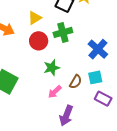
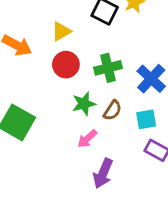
green cross: (63, 32) -> (108, 68), moved
brown semicircle: (76, 82) -> (113, 110), moved

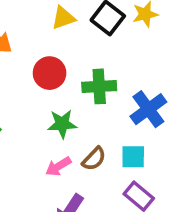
yellow triangle: (61, 31) -> (63, 18), moved
brown semicircle: (113, 110) -> (94, 159), moved

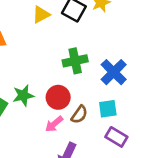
red circle: (50, 73) -> (58, 97), moved
green star: (62, 124) -> (23, 95), moved

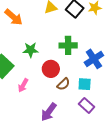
green star: (23, 95) -> (31, 50), moved
pink arrow: (54, 124) -> (23, 85), moved, turned -32

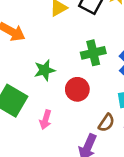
brown semicircle: (63, 84) -> (106, 123), moved

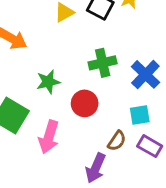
pink arrow: (45, 120) -> (49, 137), size x1.5

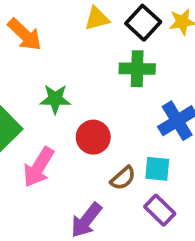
green cross: (103, 63) -> (137, 69), moved
brown semicircle: (117, 141) -> (123, 178), moved

